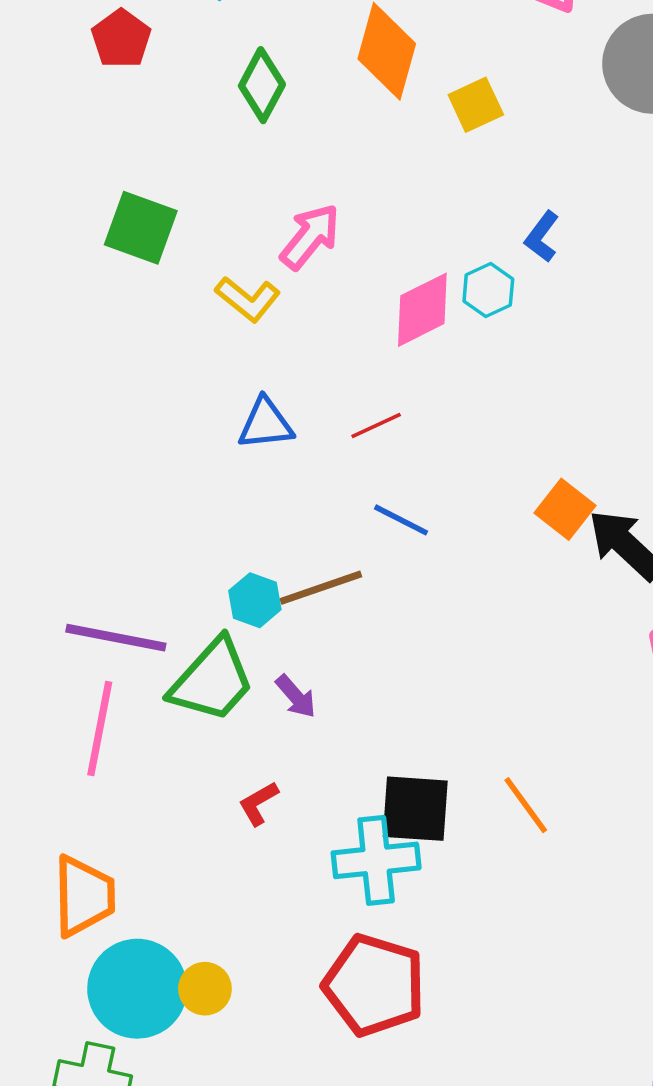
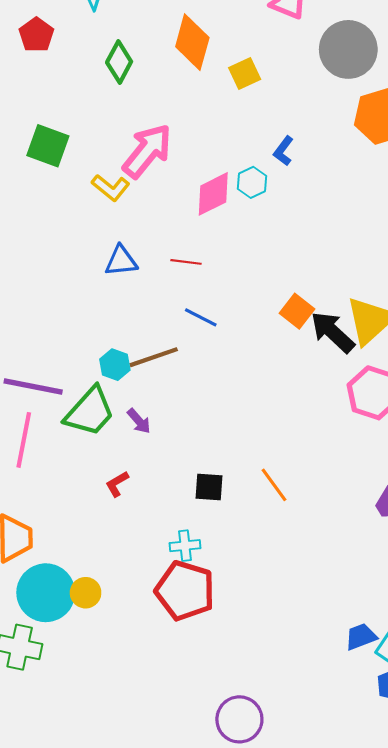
pink arrow: (310, 237) -> (147, 151), size x1.4
red line: (376, 426) -> (186, 262), turned 32
black square: (415, 809) -> (209, 487), size x0.7
cyan cross: (376, 860) -> (185, 546), moved, size x0.6

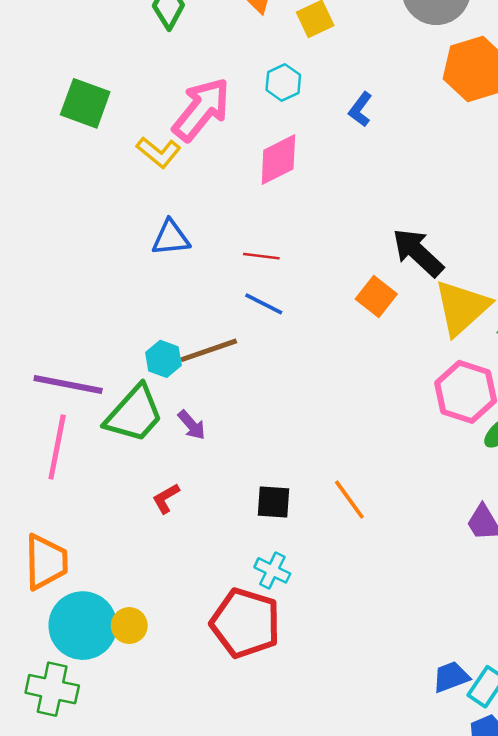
cyan hexagon: (252, 182) -> (283, 82), moved
red line: (186, 262) -> (261, 256), moved
black arrow: (333, 332) -> (418, 252), moved
cyan cross: (185, 546) -> (272, 570), moved, turned 32

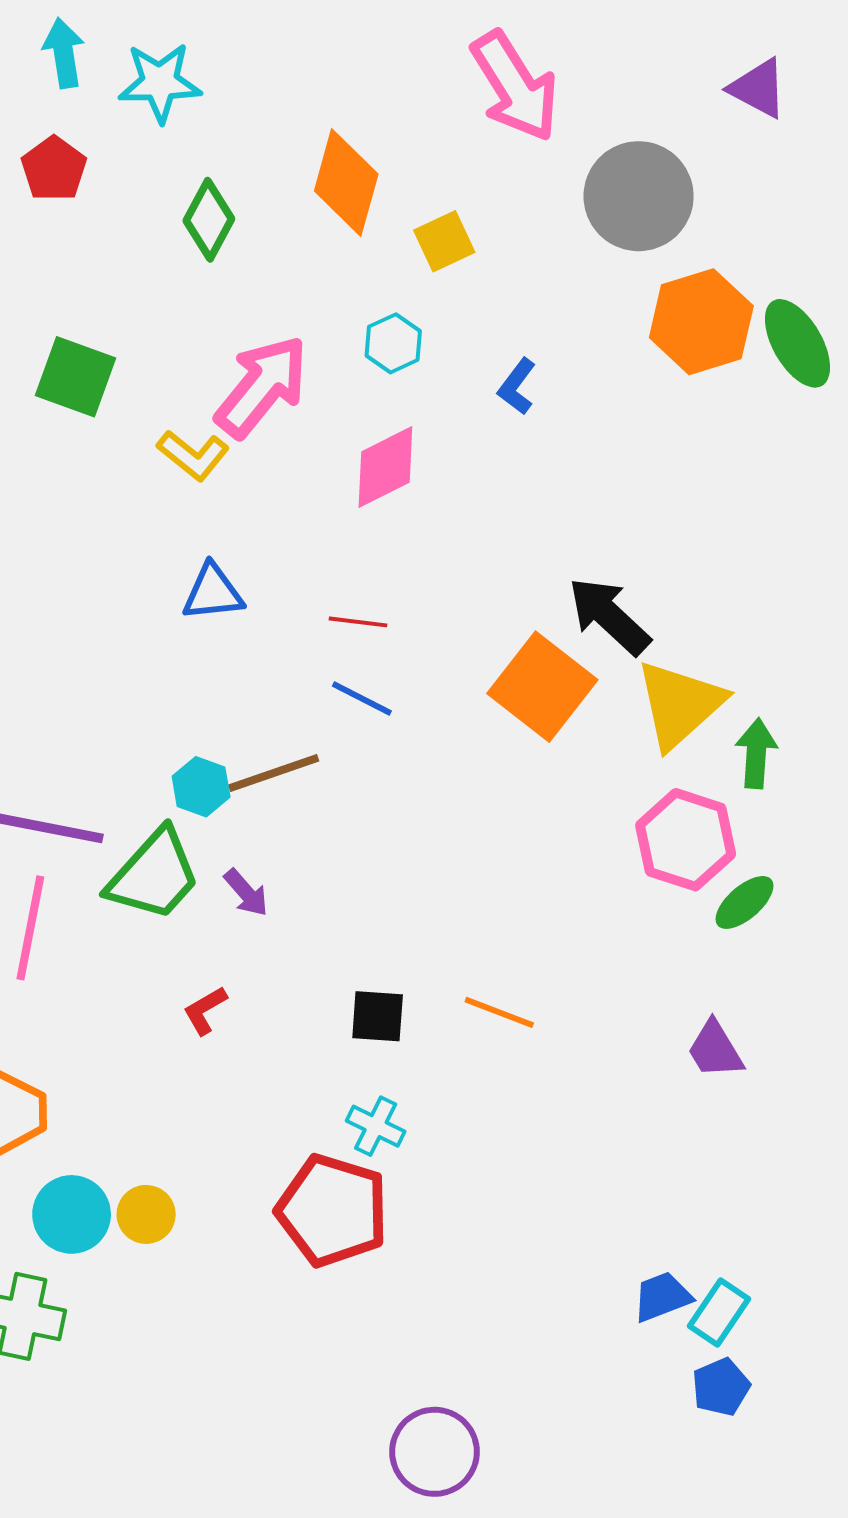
orange square: (376, 297) -> (542, 687), size x1.6
orange line: (349, 500) -> (499, 1012), turned -33
cyan circle: (83, 626) -> (72, 1214), size x0.7

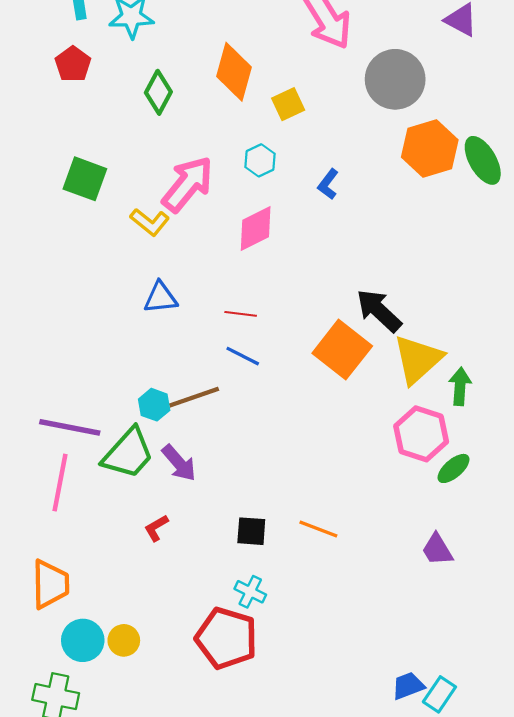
purple arrow: (246, 893) -> (179, 463), size x1.4

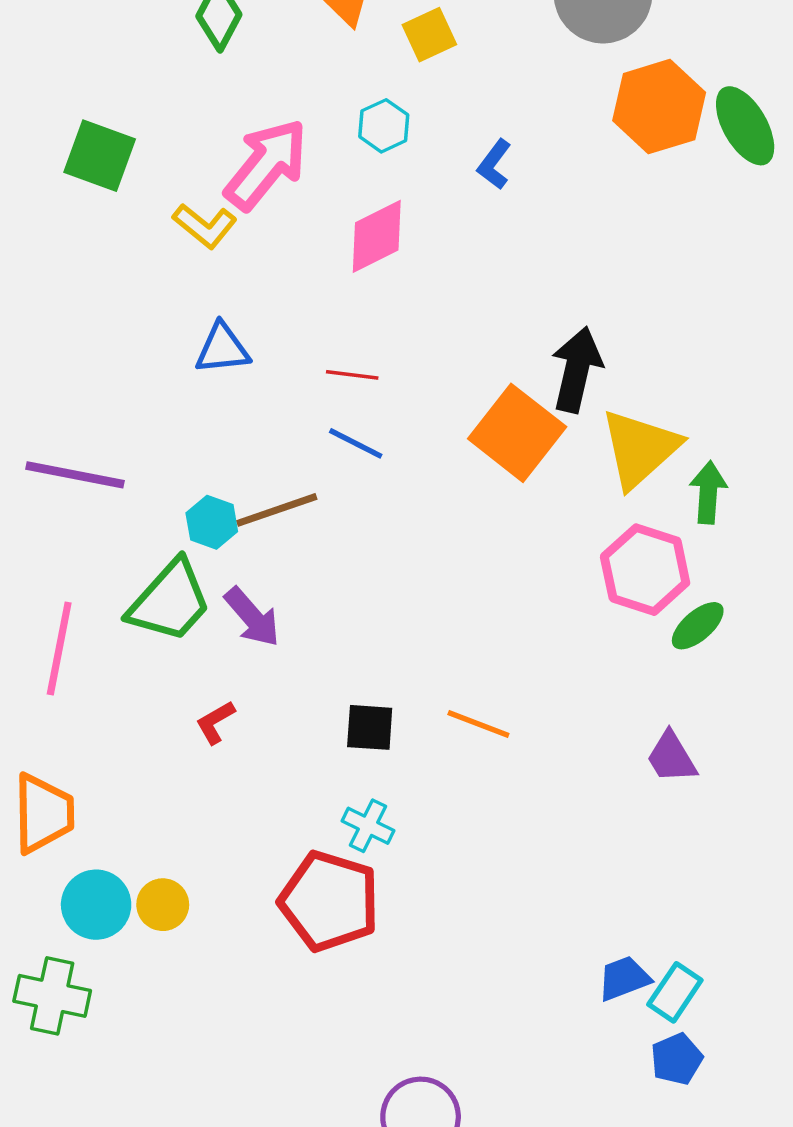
black arrow: (379, 311) -> (577, 370), turned 60
purple line: (70, 427) -> (75, 475), moved

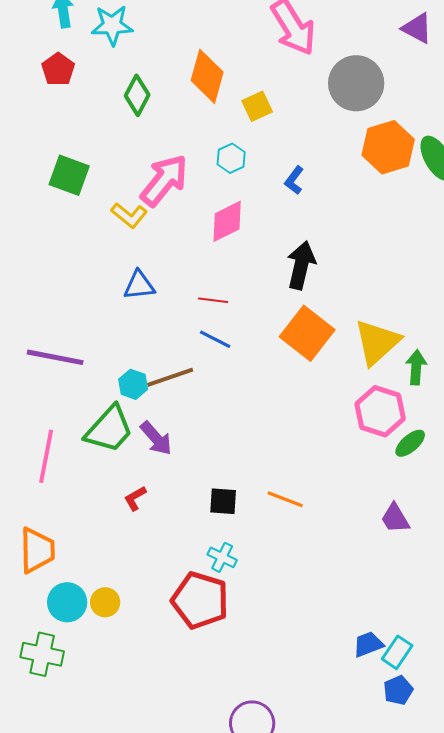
black arrow: (577, 370) -> (301, 265), moved

